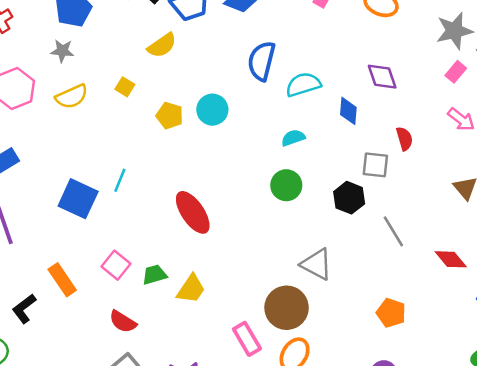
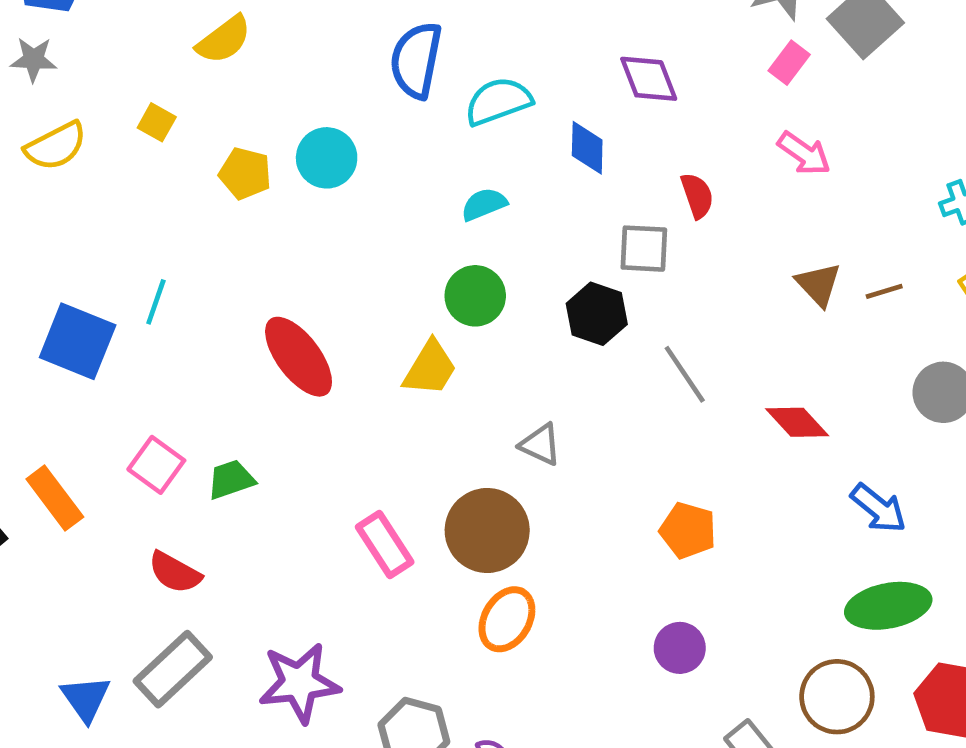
gray triangle: (316, 264) -> (540, 444), size x0.7
yellow trapezoid: (191, 289) -> (430, 368), moved
pink rectangle: (247, 339) -> (385, 545), moved

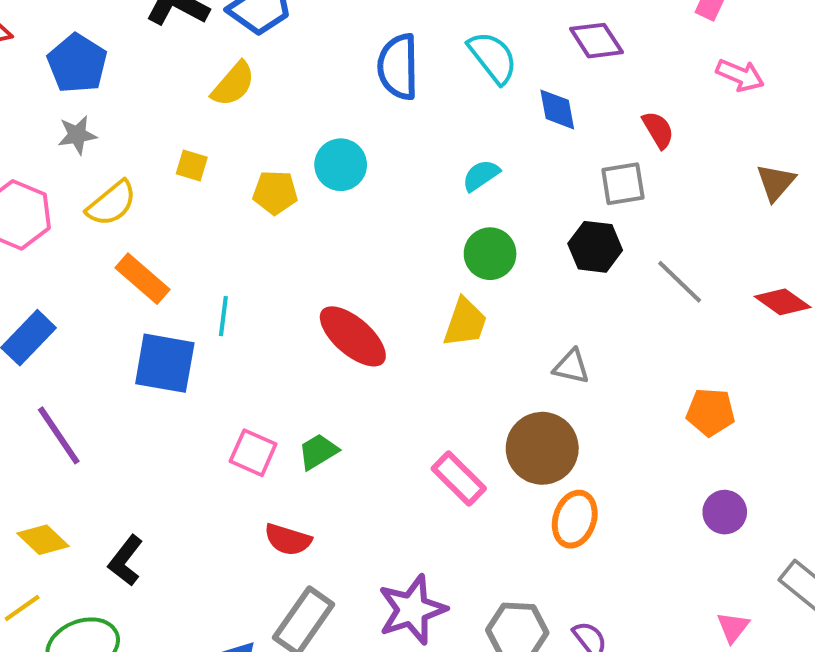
cyan semicircle: (498, 101) -> (493, 57), moved, turned 84
brown triangle: (819, 284) -> (776, 182), turned 36
orange rectangle: (55, 498) -> (143, 279), moved

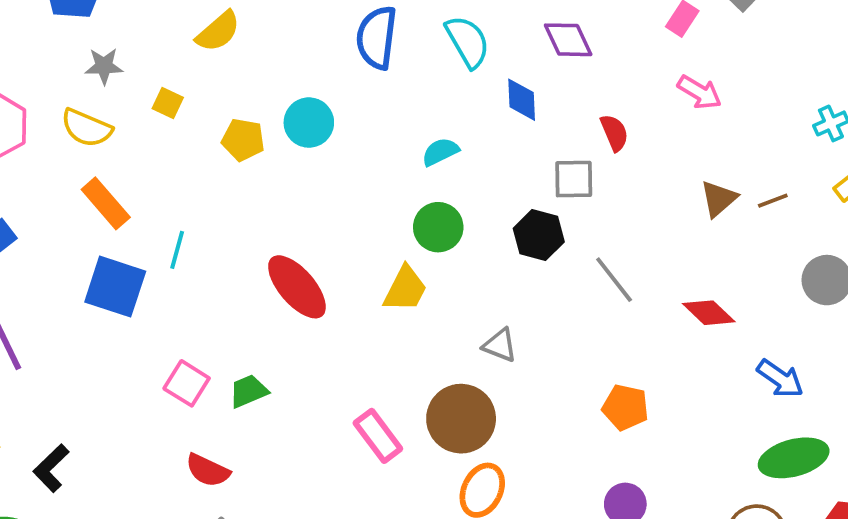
gray star: (77, 135) -> (104, 66), moved
yellow semicircle: (111, 203) -> (86, 128), turned 54

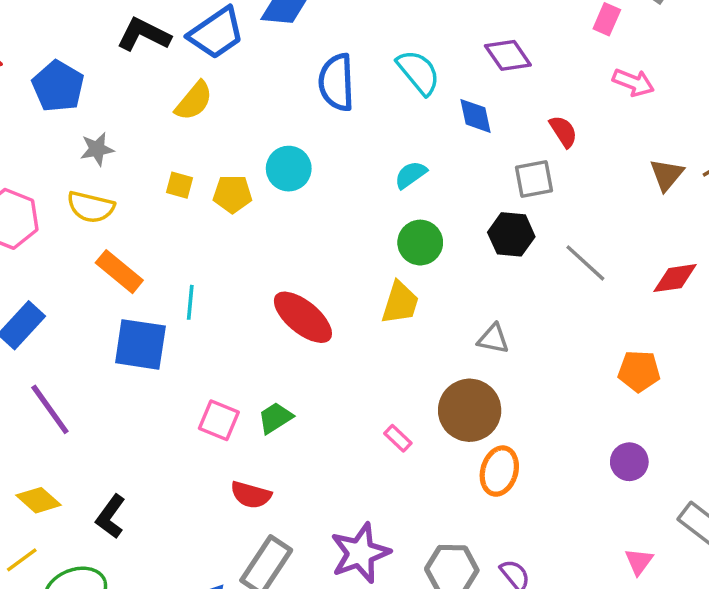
yellow square: (168, 103) -> (179, 185), moved
red diamond: (709, 313) -> (675, 278), turned -42
orange pentagon: (625, 407) -> (639, 371), moved
pink rectangle: (378, 436) -> (398, 438), size x0.6

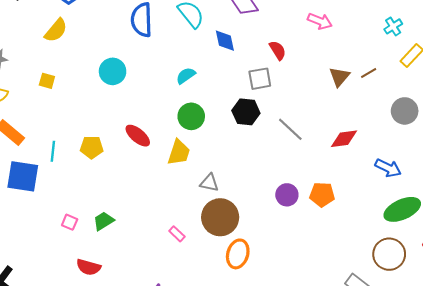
yellow pentagon: (233, 194) -> (92, 147), moved
red ellipse: (303, 317) -> (138, 136), moved, size x0.7
gray triangle: (493, 339) -> (209, 183), moved
pink square: (219, 420) -> (70, 222), size x0.7
purple circle: (629, 462) -> (287, 195), moved

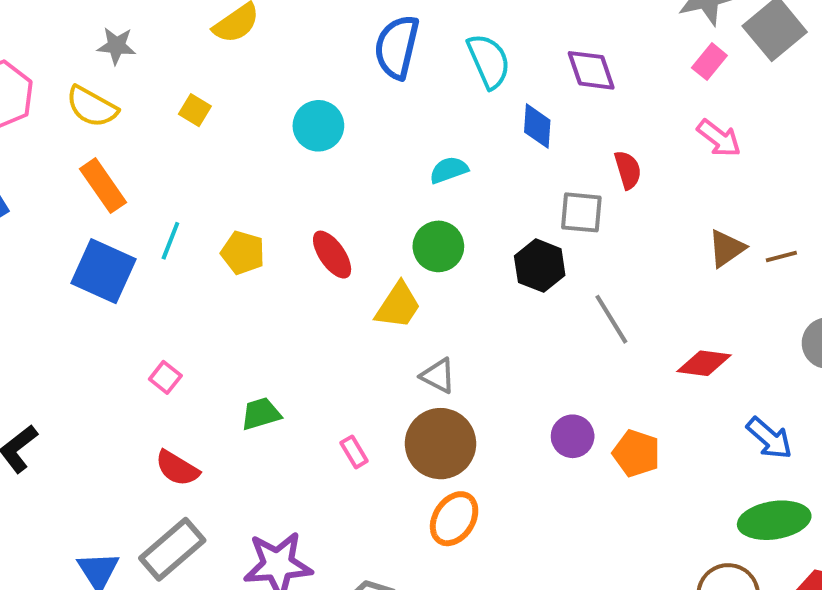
green trapezoid: (103, 221) -> (261, 414), moved

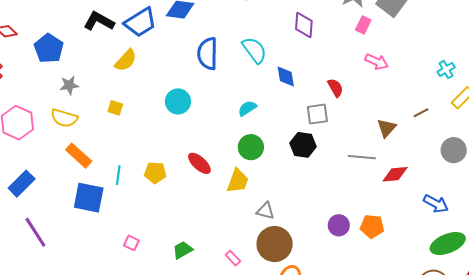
purple diamond: (591, 70) -> (304, 25), moved, turned 36
brown triangle: (727, 248) -> (387, 128), moved
gray line: (611, 319) -> (362, 157), moved, turned -40

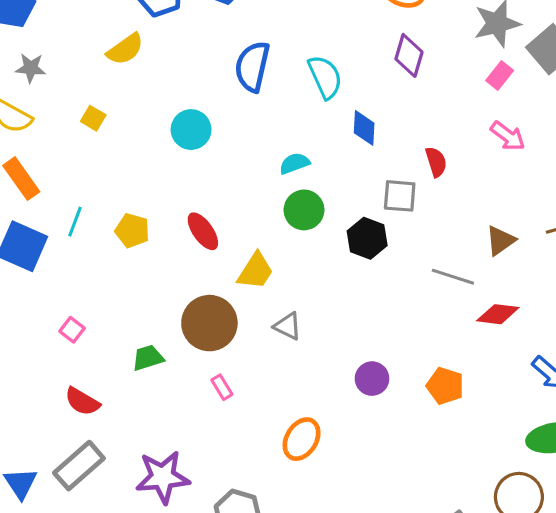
green circle: (251, 147) -> (304, 210), moved
purple circle: (339, 225) -> (372, 379), moved
brown circle: (275, 244) -> (209, 323), moved

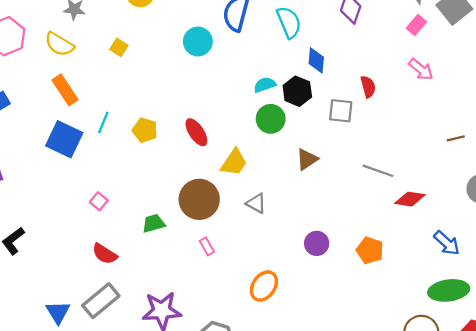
cyan circle: (191, 130) -> (198, 42), moved
black hexagon: (367, 238) -> (297, 91), moved
brown triangle: (500, 241) -> (307, 159), moved

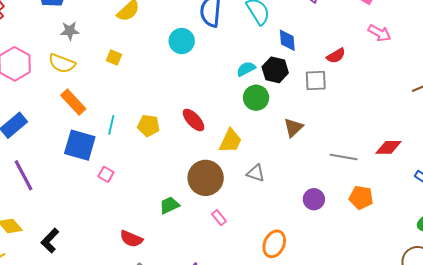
red semicircle: (368, 87) -> (336, 56), turned 84
gray line: (378, 171) -> (344, 157), moved
pink square: (99, 201) -> (106, 174), moved

